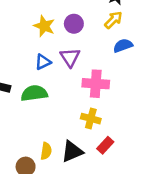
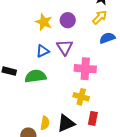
red rectangle: (105, 145) -> (93, 118), turned -32

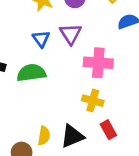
blue triangle: (43, 51) -> (41, 39), turned -40
red rectangle: (93, 118) -> (108, 130), turned -40

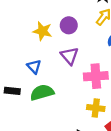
blue triangle: (41, 39) -> (34, 67), moved

